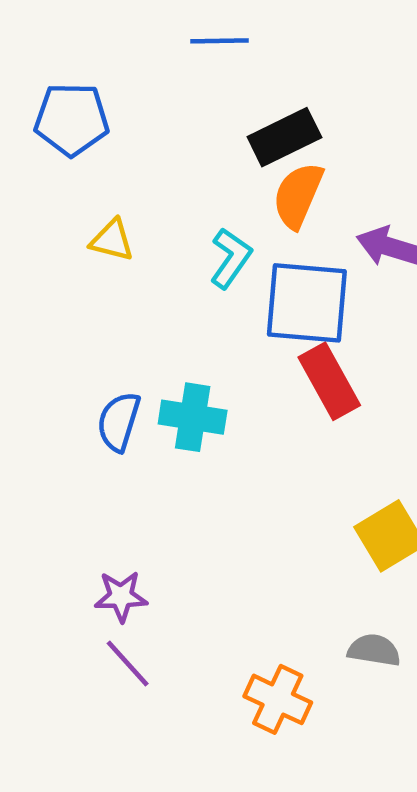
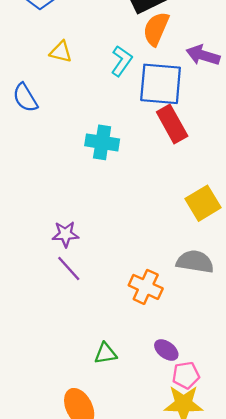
blue semicircle: (119, 422) -> (25, 98), moved, turned -48
gray semicircle: (374, 650) -> (195, 262), size x1.4

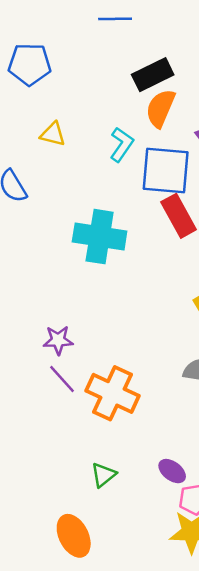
cyan cross: (102, 142) -> (100, 237), size x1.4
orange cross: (146, 287) -> (113, 393), moved, size x1.4
green triangle: (106, 353) -> (103, 475), turned -30

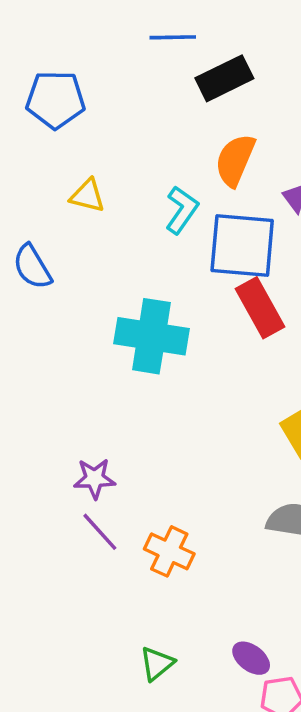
black rectangle: (153, 75) -> (224, 78), moved
orange cross: (113, 393) -> (169, 551), size x0.7

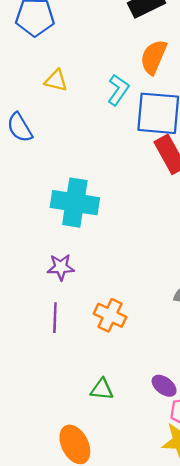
cyan cross: (151, 336) -> (75, 203), moved
purple line: (100, 532) -> (55, 318), moved, turned 44
green triangle: (157, 664) -> (102, 389), turned 45

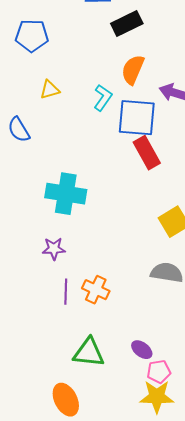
yellow triangle: (56, 80) -> (50, 90), turned -30
purple line: (55, 318) -> (66, 292), moved
green triangle: (102, 389) -> (89, 353), size x1.6

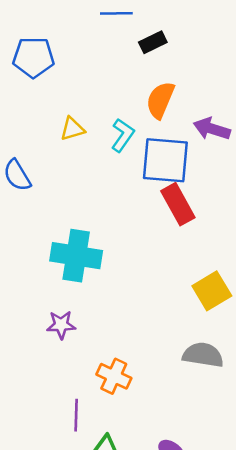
black rectangle: (127, 24) -> (153, 42), size x0.7
yellow triangle: (50, 90) -> (72, 129), moved
purple line: (66, 292) -> (76, 415), moved

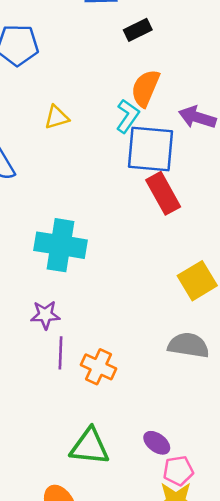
cyan L-shape: (123, 135) -> (128, 116), moved
purple line: (76, 415) -> (61, 353), moved

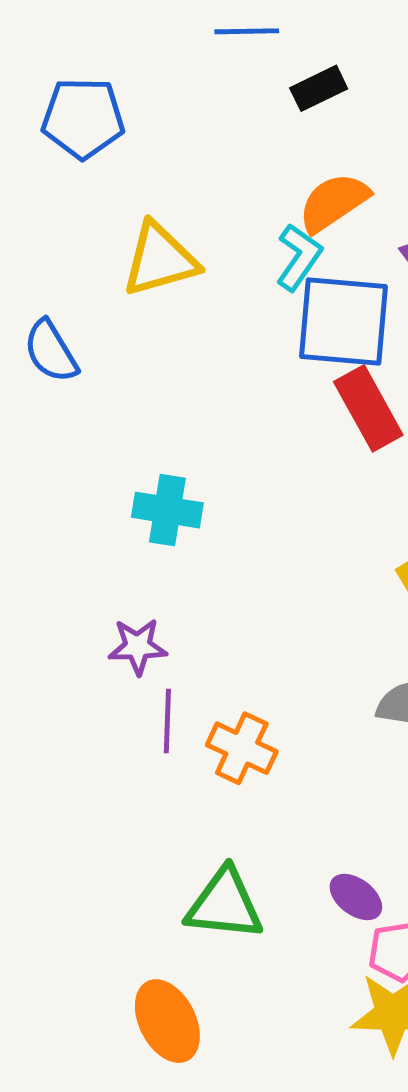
orange semicircle: (145, 88) -> (334, 202), turned 33
yellow triangle: (57, 117) -> (160, 260), size x1.6
cyan cross: (61, 245) -> (167, 510), size x0.7

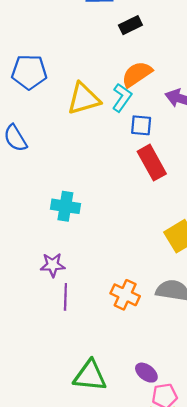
blue pentagon: (83, 118) -> (29, 72), moved
yellow triangle: (160, 260) -> (84, 99), moved
blue square: (344, 322) -> (141, 125), size x0.5
orange cross: (242, 748) -> (125, 295), moved

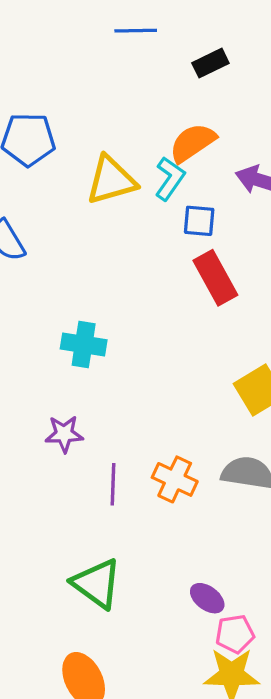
black rectangle: (130, 25) -> (210, 63), moved
purple line: (65, 297) -> (113, 484), moved
green triangle: (90, 376) -> (97, 584), moved, turned 30

